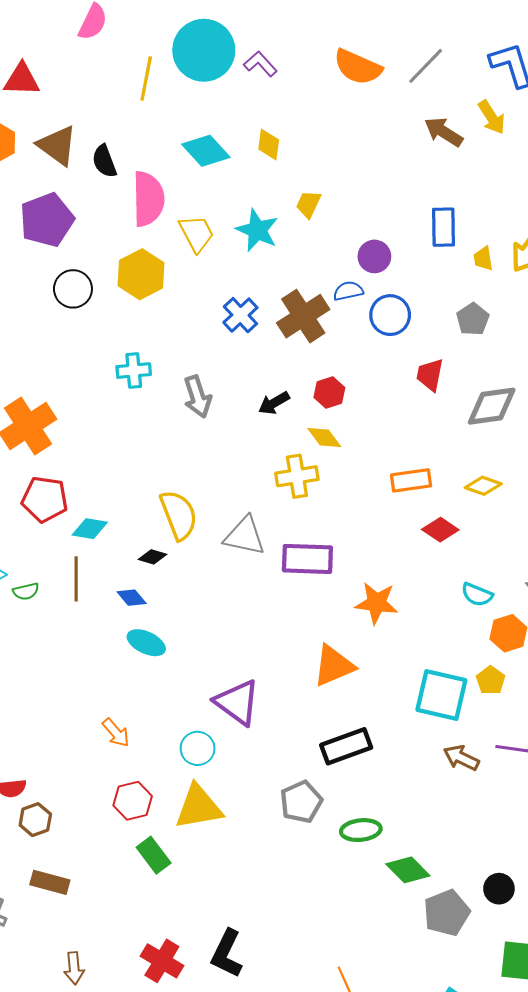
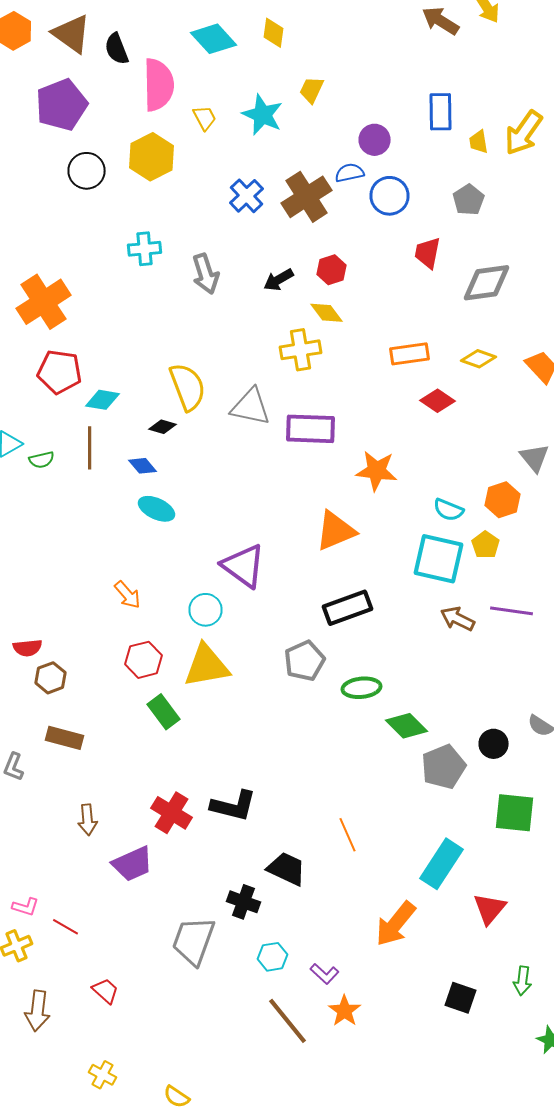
yellow trapezoid: (196, 233) -> (204, 118), size x0.7
cyan semicircle: (477, 595) -> (448, 510), moved
black L-shape: (227, 954) -> (234, 806), turned -102

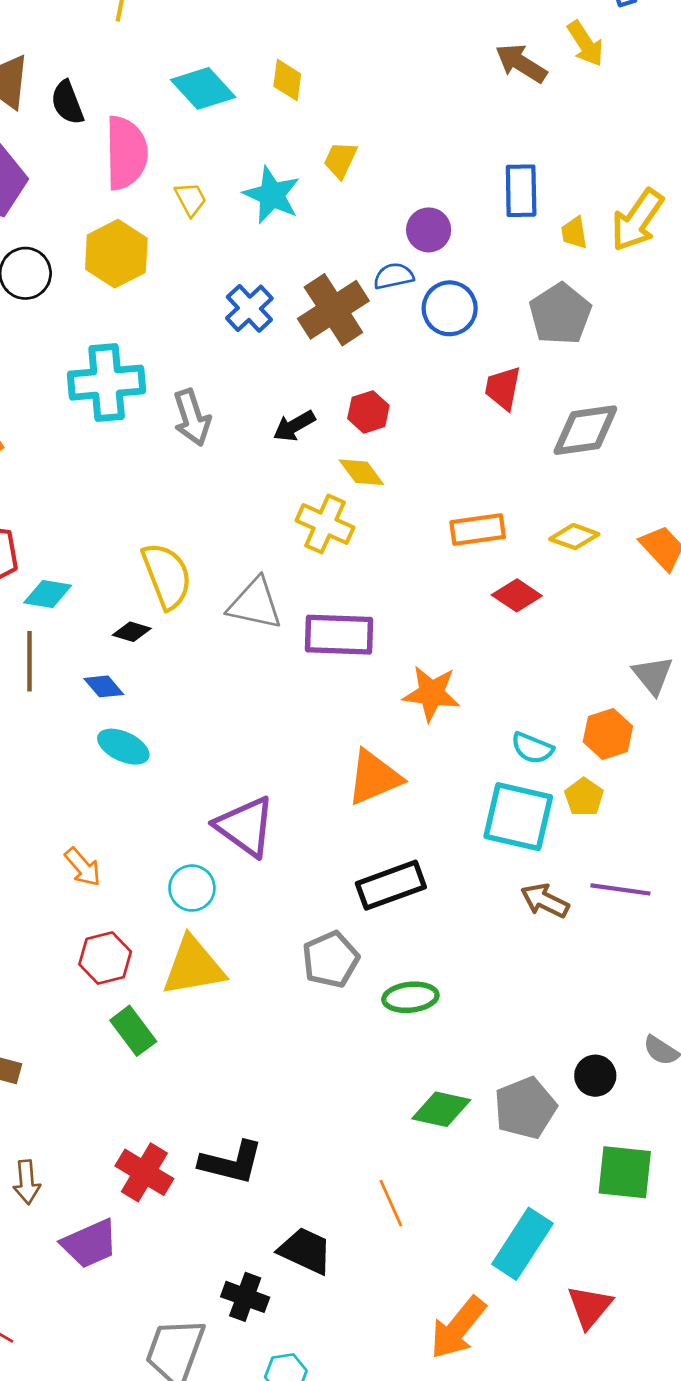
gray pentagon: (468, 200) -> (560, 314), size x1.4
cyan cross: (144, 249) -> (107, 383), size x1.6
yellow cross: (300, 350) -> (325, 524), turned 33
green diamond: (406, 726) -> (441, 1109), moved, turned -33

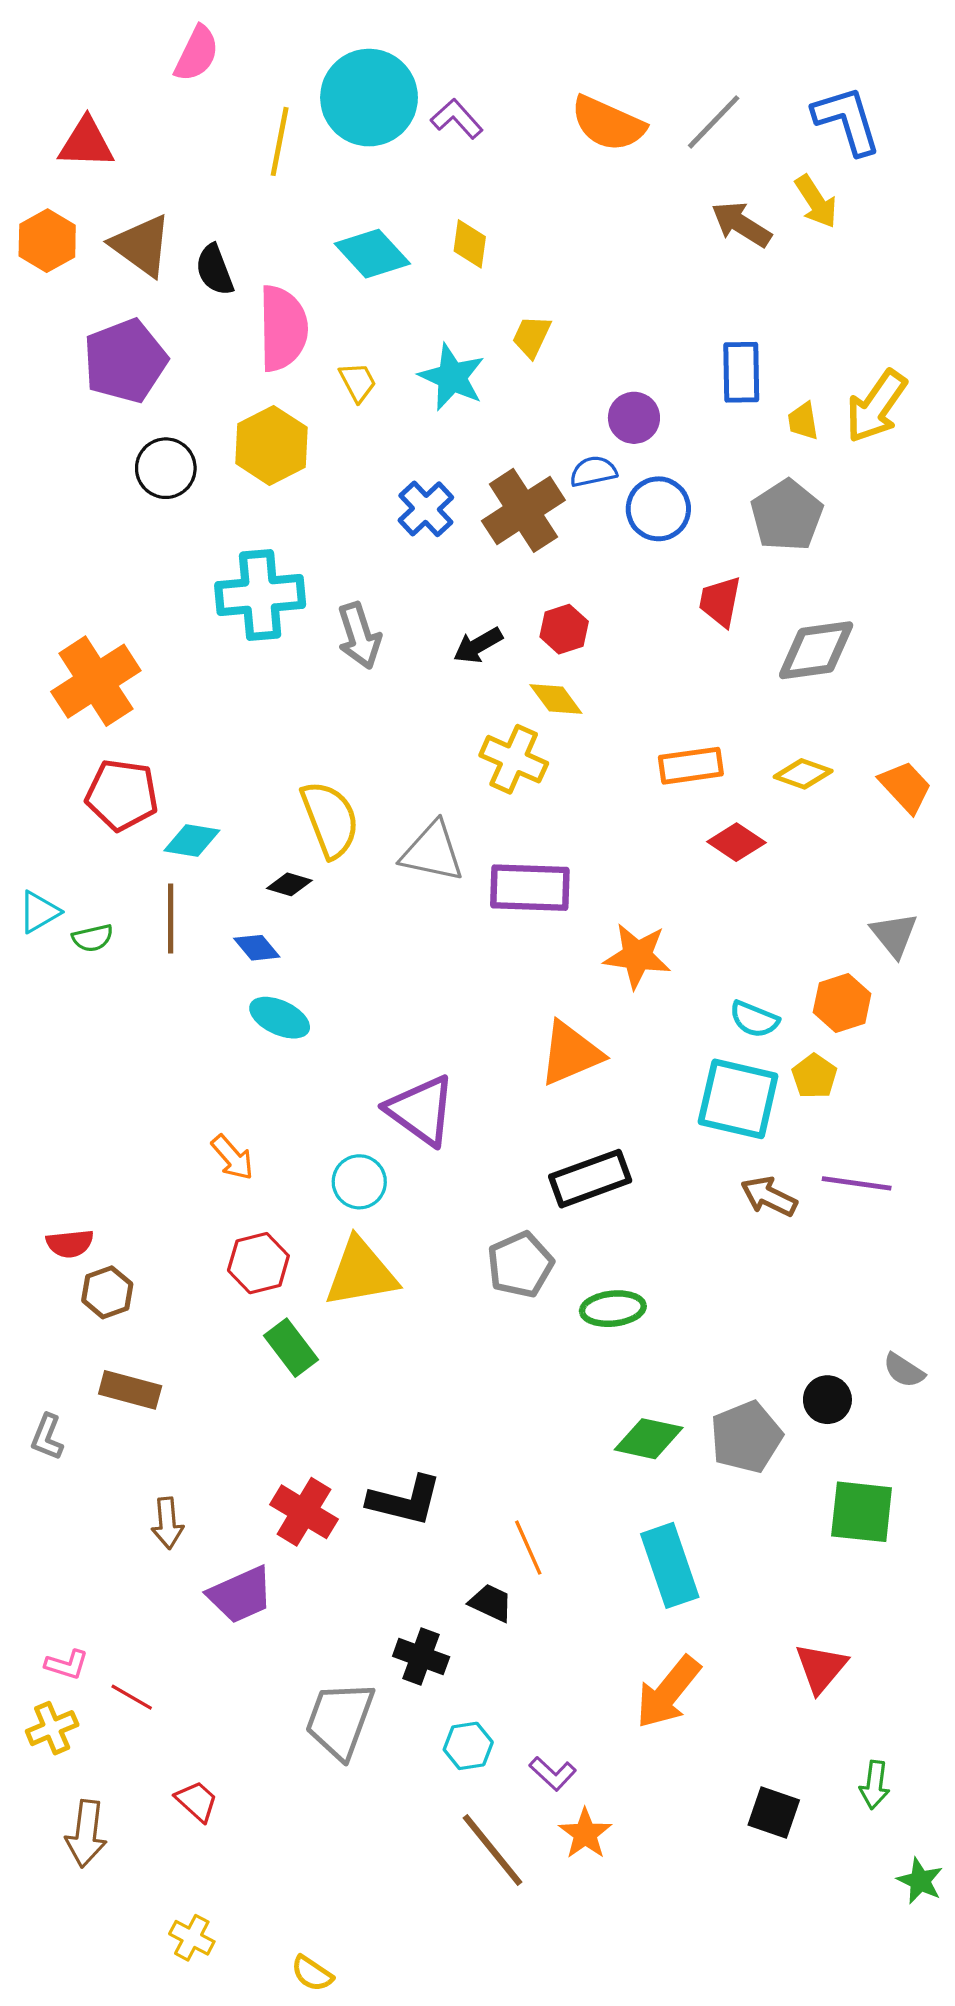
orange line: (391, 1203) -> (528, 1548), moved
cyan rectangle: (522, 1244) -> (670, 1565), moved, turned -52
black trapezoid: (305, 1251) -> (491, 1603), size x0.7

